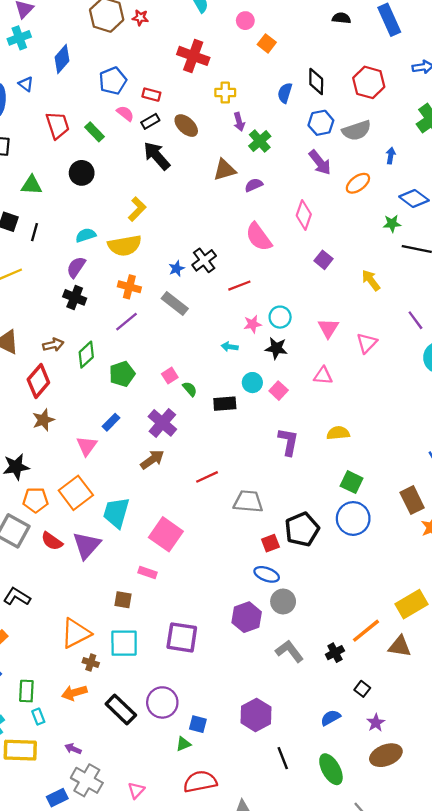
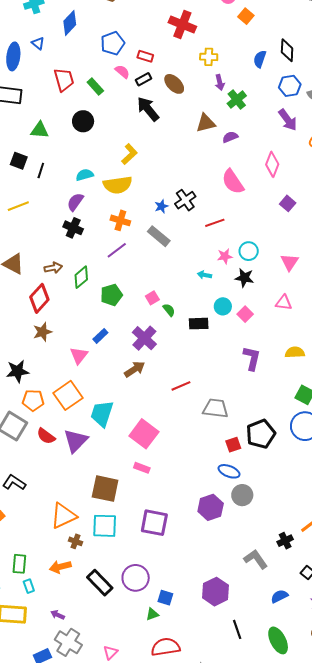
pink rectangle: (147, 573) -> (142, 468), moved
brown square: (123, 600) -> (105, 489), size x1.8
gray L-shape: (289, 651) -> (256, 559), moved

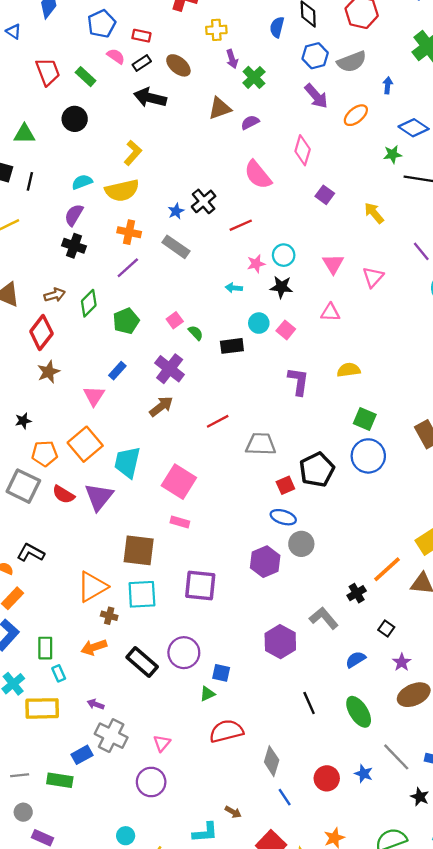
black arrow: (148, 109) -> (150, 98), turned -32
black star: (18, 371) -> (23, 421), size x0.6
purple hexagon: (215, 592) -> (280, 642), moved

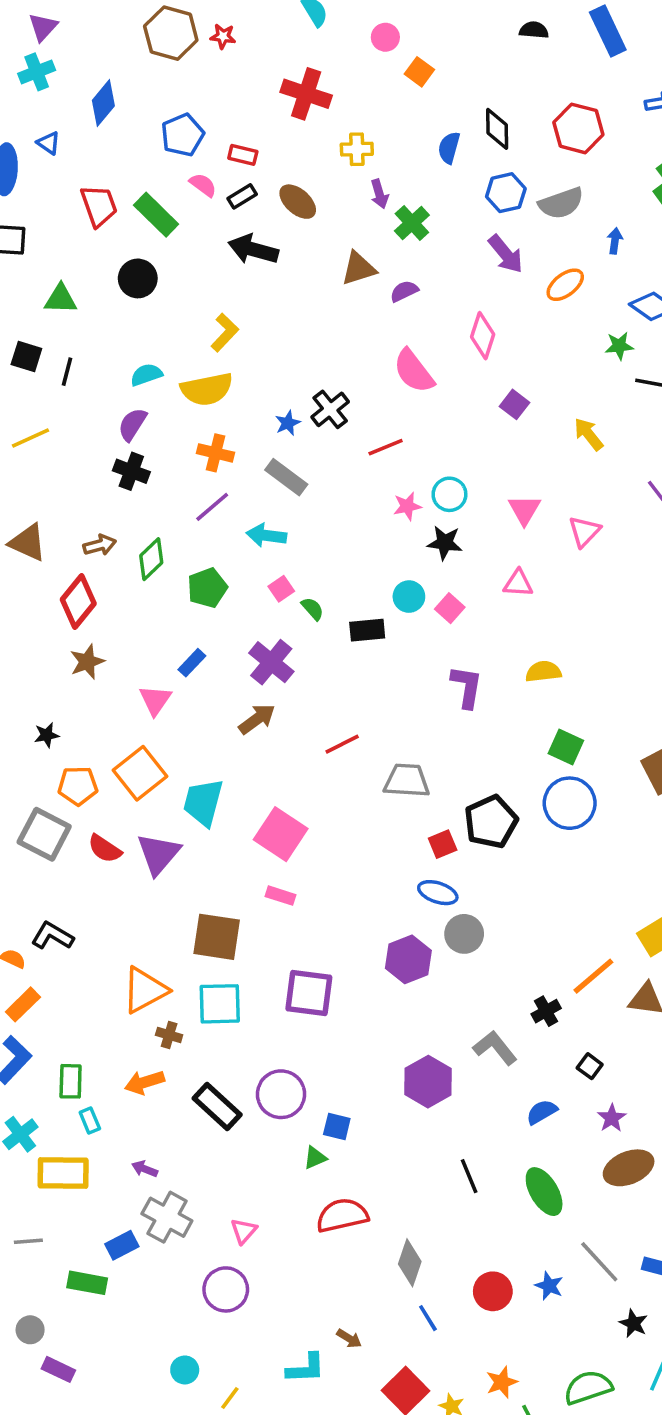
green rectangle: (86, 77) -> (156, 215), size x1.4
cyan arrow: (234, 288) -> (266, 535), moved, size x1.5
gray line: (20, 775) -> (28, 1241), moved

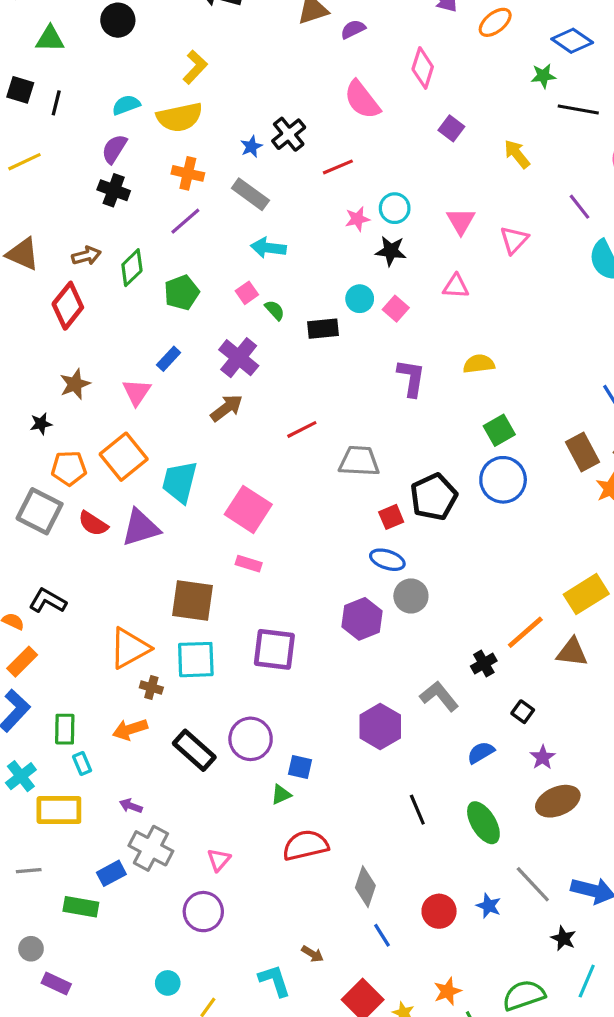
cyan arrow: (266, 535) -> (268, 248), moved
brown star: (87, 662) -> (75, 384), moved
green square: (566, 747) -> (499, 430), turned 36
purple triangle: (159, 854) -> (141, 528), turned 33
cyan L-shape: (306, 1368) -> (275, 981), turned -105

